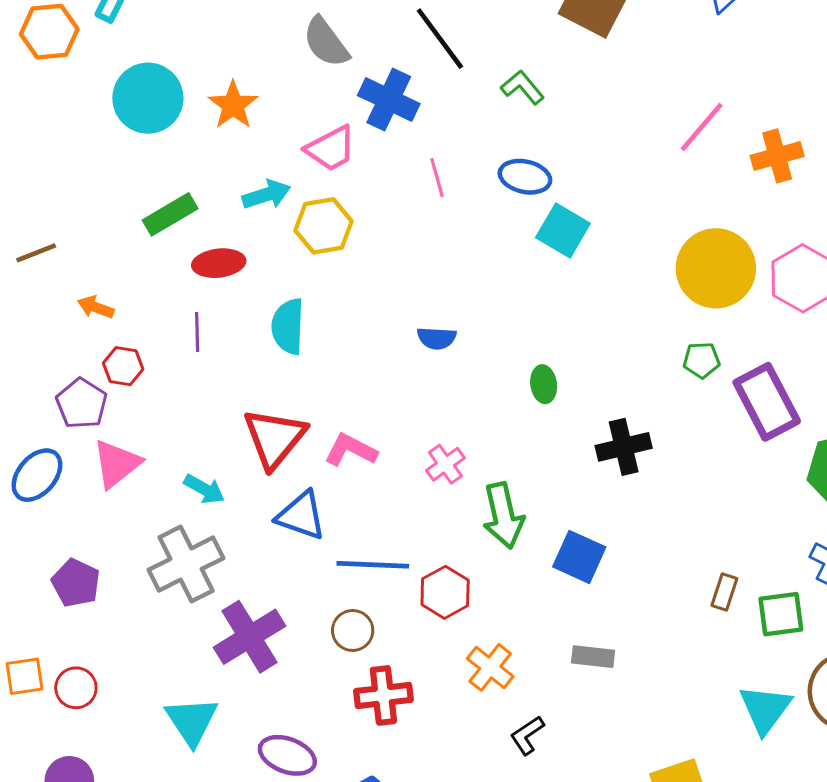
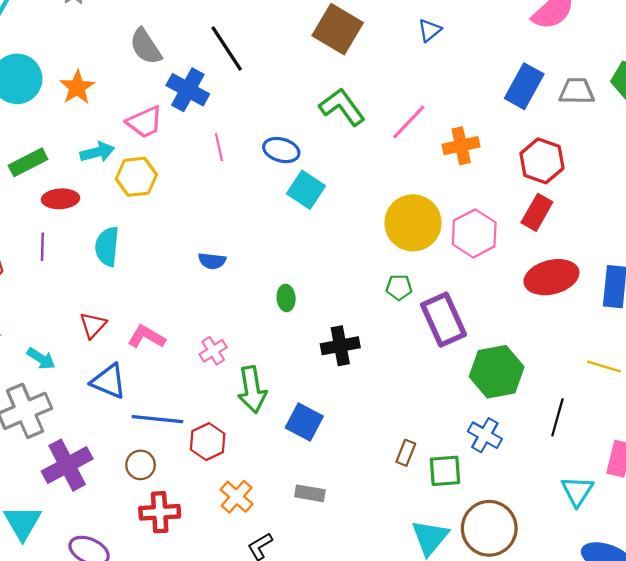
green L-shape: (522, 87) -> (342, 107), moved, size x1.5
red triangle: (274, 438) -> (93, 325), size x0.6

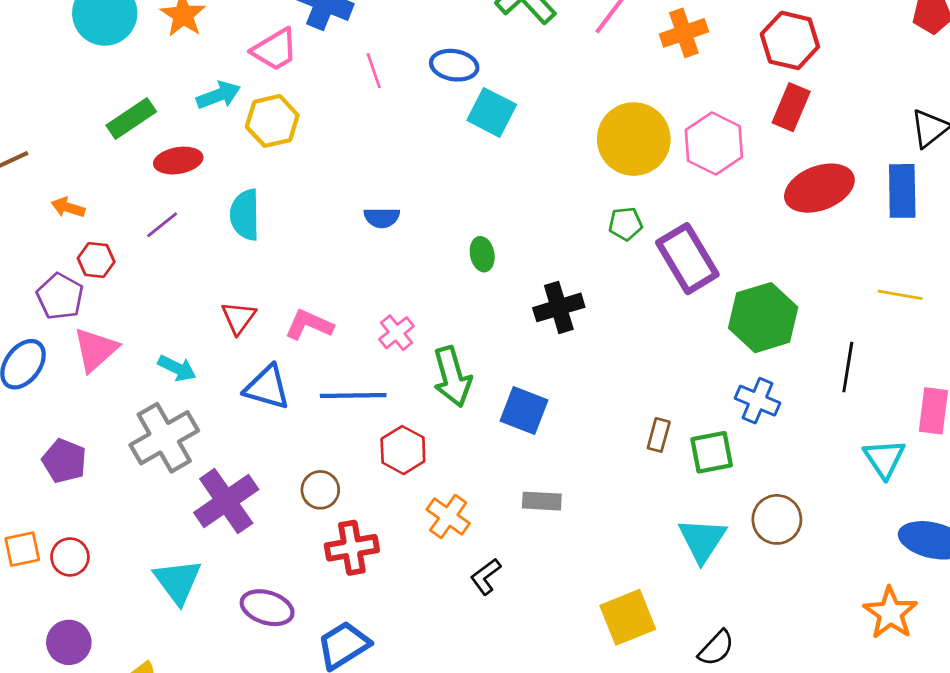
purple line: (42, 247) -> (162, 225), turned 56
blue line: (158, 419) -> (353, 395), moved
brown circle: (489, 528) -> (777, 519), size x0.7

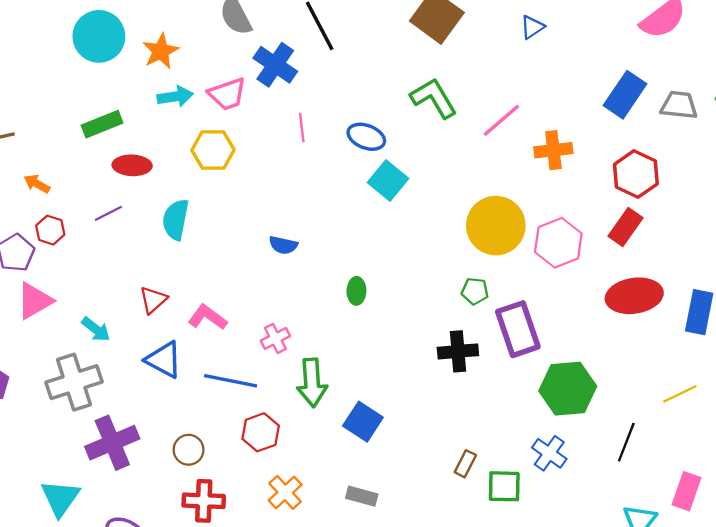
cyan arrow: (218, 95) -> (175, 96), moved
yellow line: (900, 295) -> (680, 394), turned -48
black cross: (559, 307) -> (458, 351), moved

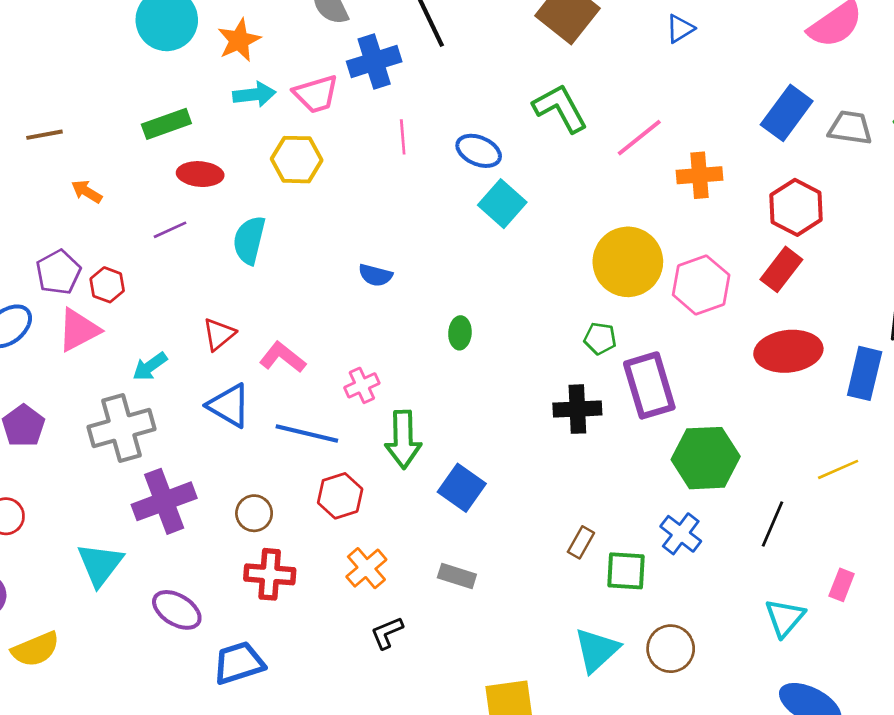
blue cross: (275, 65) -> (374, 62), turned 36
red hexagon: (50, 230) -> (107, 285), moved
cyan arrow: (96, 329) -> (150, 366), turned 104
pink rectangle: (687, 491) -> (842, 585), size x0.7

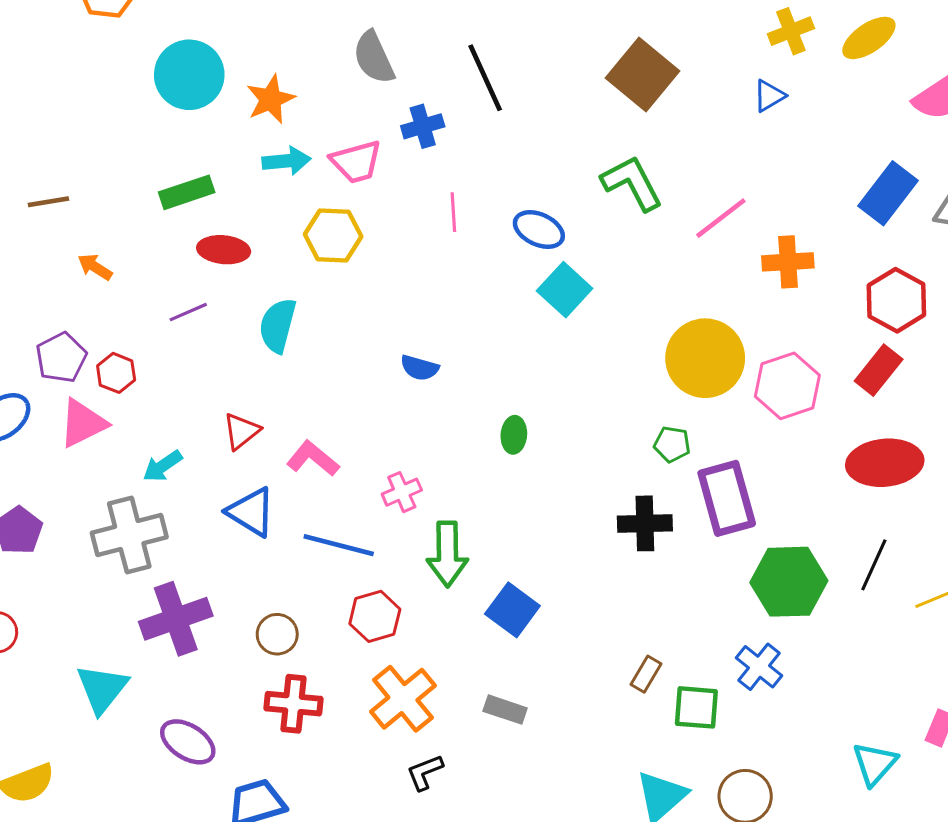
blue cross: (374, 62) -> (423, 126), size x0.7
black line: (773, 524) -> (874, 565), moved
orange cross: (366, 568) -> (403, 699), size x1.4

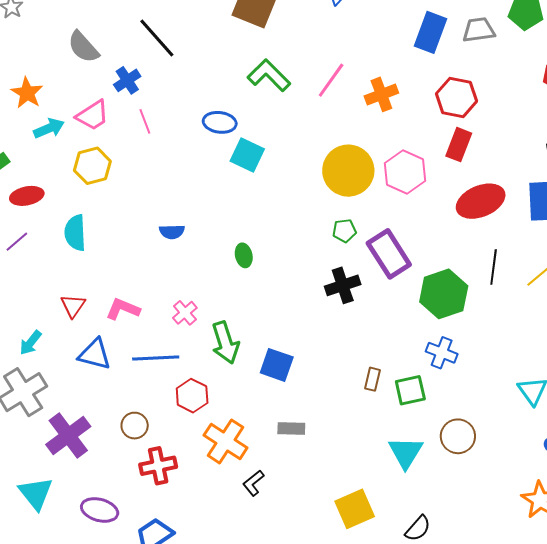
pink line: (453, 212) -> (145, 121), moved

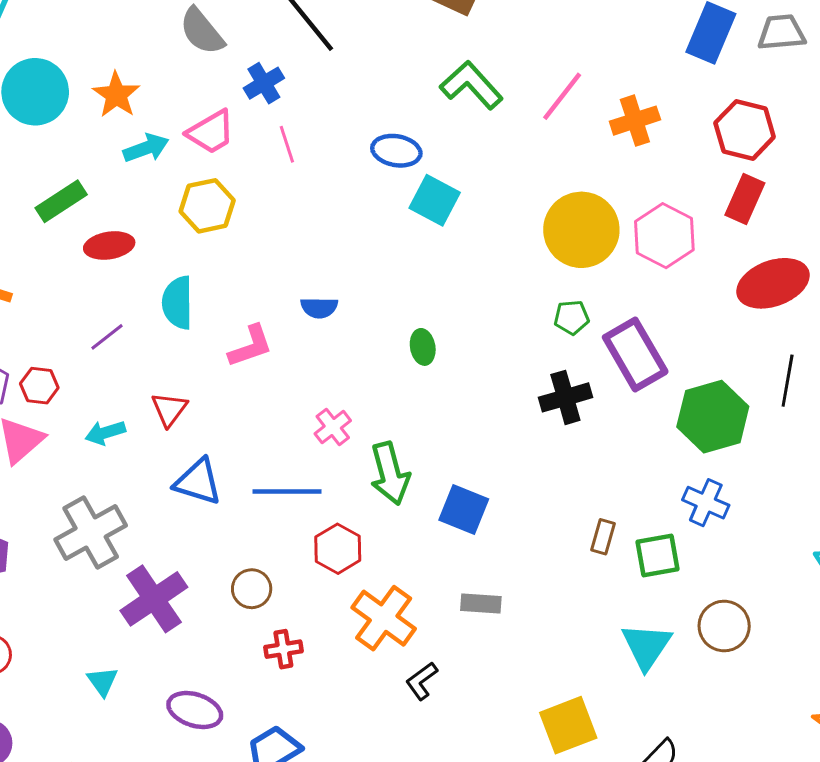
purple line: (17, 242) -> (107, 337), moved
pink L-shape: (123, 309) -> (251, 346), moved, turned 136
cyan arrow: (31, 343) -> (105, 433), moved, turned 32
red cross: (158, 466) -> (283, 649), size x0.7
cyan triangle: (36, 493) -> (102, 681), size x0.6

